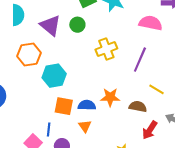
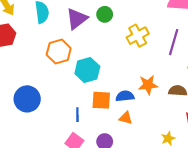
purple triangle: (50, 25) -> (77, 19), turned 50
orange triangle: (85, 126) -> (126, 118), turned -32
blue line: (49, 129) -> (77, 115), moved

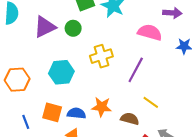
orange hexagon: (59, 51) -> (17, 80), moved
cyan hexagon: (87, 70) -> (61, 72), moved
blue line: (77, 115) -> (26, 122), turned -32

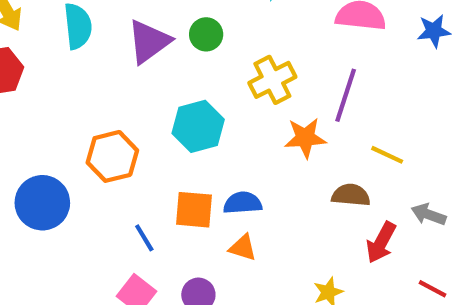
orange star: (102, 107) -> (305, 138), moved

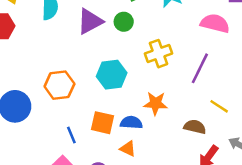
orange star: (305, 138) -> (156, 103), moved

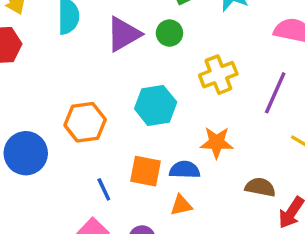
brown semicircle: (195, 127) -> (260, 187), moved
orange triangle: (128, 149) -> (181, 205), turned -35

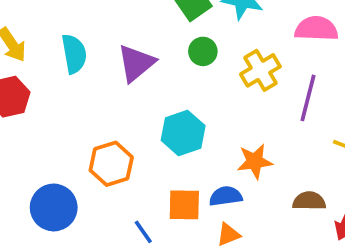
green circle: (169, 33) -> (203, 51), moved
yellow cross: (218, 75) -> (260, 70), moved

